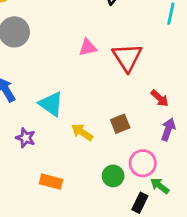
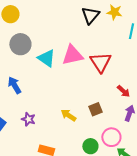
pink triangle: (88, 47) -> (72, 55), size x1.6
cyan triangle: (51, 104) -> (46, 58), moved

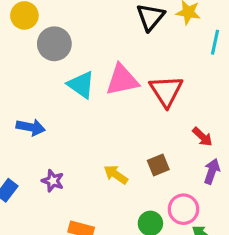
gray circle: (20, 44) -> (54, 44), moved
blue arrow: (14, 85) -> (31, 127), turned 132

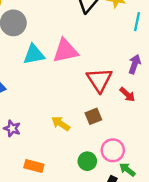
cyan triangle: (81, 85) -> (34, 54), turned -45
red triangle: (166, 91) -> (99, 80), moved
purple arrow: (212, 171) -> (135, 64), moved

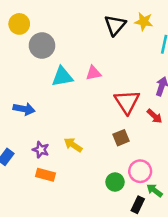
pink triangle: (65, 51) -> (93, 73), size x0.6
yellow arrow: (61, 124) -> (73, 145), moved
orange rectangle: (34, 166) -> (46, 175), moved

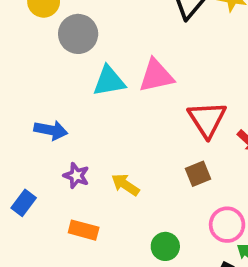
pink triangle: (93, 73) -> (156, 76), size x1.5
purple star: (41, 150) -> (76, 176), moved
green circle: (115, 182) -> (165, 246), moved

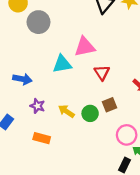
cyan triangle: (109, 81) -> (62, 64), moved
red triangle: (207, 119) -> (102, 73), moved, size x0.7
green circle: (165, 246) -> (90, 113), moved

